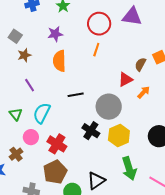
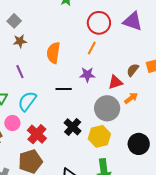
purple star: (55, 34) -> (87, 75), moved
gray circle: (109, 107) -> (107, 108), moved

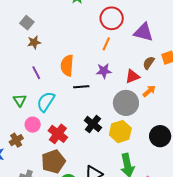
purple triangle: (133, 21) -> (143, 32), moved
orange semicircle: (53, 53) -> (67, 65), moved

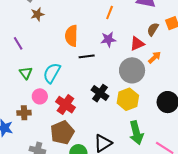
purple line: (36, 73) -> (18, 43), moved
brown cross: (16, 140) -> (24, 113), turned 32

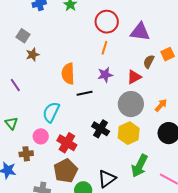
orange arrow: (155, 57) -> (161, 105), moved
green triangle: (26, 73) -> (11, 123), moved
green arrow: (136, 133) -> (140, 166), turned 45

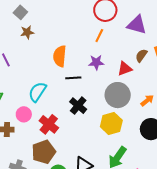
black cross: (101, 129) -> (78, 106), moved

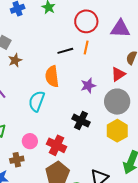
purple star: (96, 62) -> (88, 86), moved
black line: (73, 78) -> (65, 51), moved
cyan semicircle: (37, 92) -> (37, 101), moved

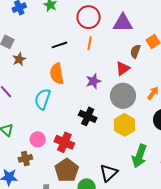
black line: (65, 51) -> (59, 45), moved

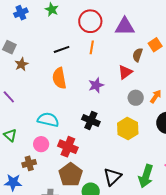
gray circle: (123, 96) -> (136, 98), moved, size x0.6
cyan semicircle: (43, 99) -> (48, 120), moved, turned 85
green arrow: (139, 156) -> (146, 176), moved

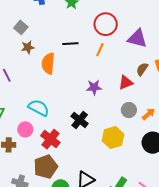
orange semicircle: (59, 78) -> (48, 63), moved

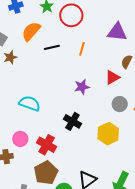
red circle: (106, 24) -> (71, 15), moved
orange semicircle: (48, 63) -> (31, 31), moved, turned 45
cyan semicircle: (39, 108) -> (30, 103), moved

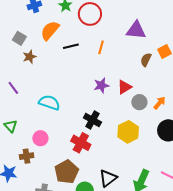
red triangle: (112, 77) -> (124, 87), moved
red cross: (47, 145) -> (81, 143), moved

